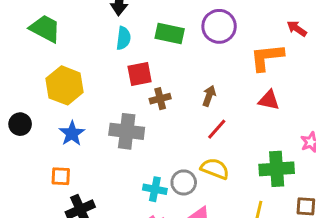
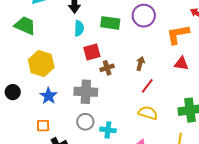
gray circle: (184, 182) -> (85, 122), moved

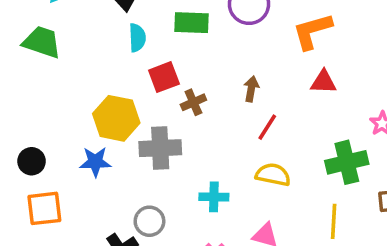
yellow hexagon: (41, 63) -> (116, 118), moved
blue star: (49, 96) -> (95, 162), turned -30
gray circle: (85, 122) -> (149, 221), moved
orange square: (43, 126) -> (44, 208), moved, size x1.5
cyan cross: (108, 130) -> (214, 197), moved

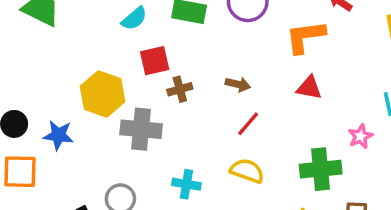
cyan semicircle: (137, 38) -> (134, 19), turned 44
brown arrow: (251, 89) -> (238, 84), turned 85
blue star: (95, 162) -> (58, 135), moved

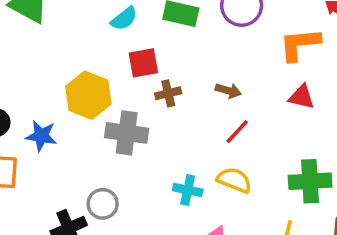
cyan cross: (186, 184) -> (188, 190), moved

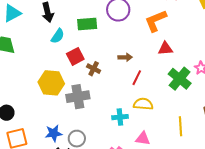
brown cross: (168, 93) -> (94, 69), turned -32
blue star: (41, 136) -> (54, 133), moved
green cross: (310, 181) -> (180, 79), moved, turned -30

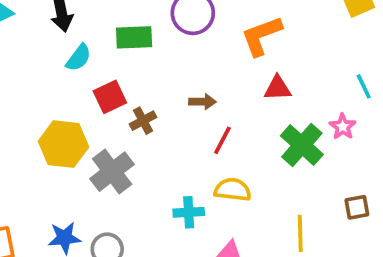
brown cross: (94, 69) -> (143, 121), turned 32
gray cross: (78, 97) -> (112, 172), turned -30

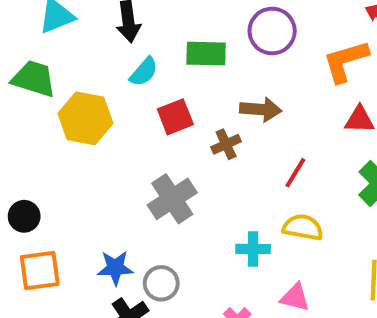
brown arrow: (202, 102) -> (261, 109), moved, size x1.4
brown cross: (143, 121) -> (226, 144), moved
yellow hexagon: (64, 144) -> (85, 118), moved

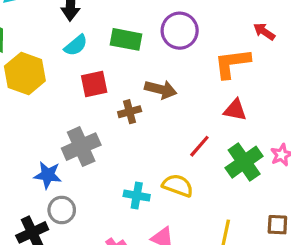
red line: (295, 173) -> (199, 146), moved
blue star: (115, 268) -> (48, 175), moved

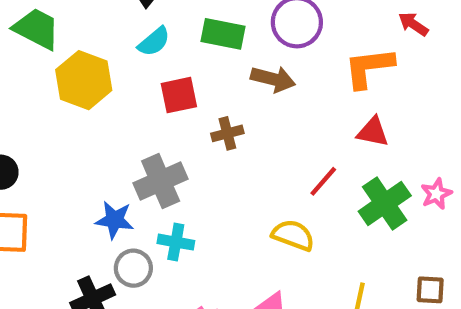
brown arrow: (161, 89) -> (273, 79), moved
cyan cross: (137, 196) -> (176, 242), moved

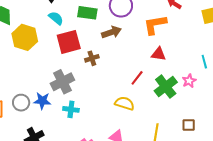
cyan semicircle: (154, 42) -> (56, 18), turned -98
brown arrow: (273, 79) -> (111, 32), turned -30
red square: (179, 95) -> (69, 42), size x1.4
gray circle: (133, 268) -> (21, 103), moved

